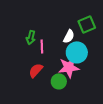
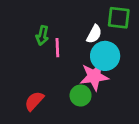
green square: (87, 24) -> (119, 18), turned 30
red semicircle: (36, 70) -> (34, 101), moved

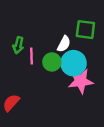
pink star: (94, 76) -> (81, 81), moved
green circle: (81, 96) -> (52, 62), moved

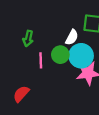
pink line: (31, 56) -> (41, 60), moved

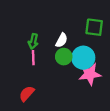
white semicircle: (72, 37) -> (62, 40), moved
pink line: (41, 60) -> (33, 58), moved

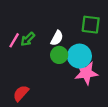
green arrow: (33, 41) -> (28, 39), turned 32
pink line: (33, 58) -> (14, 40), moved, turned 32

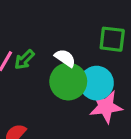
white semicircle: (57, 38) -> (65, 58), turned -84
green circle: (59, 55) -> (68, 82), size x1.5

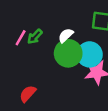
white semicircle: (65, 58) -> (66, 35), turned -77

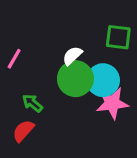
green arrow: (35, 37) -> (32, 103), moved, turned 84

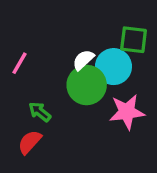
cyan circle: (103, 80) -> (113, 67), moved

